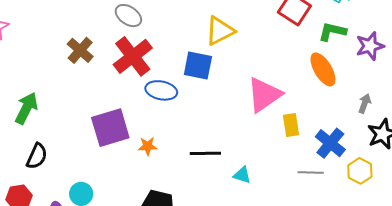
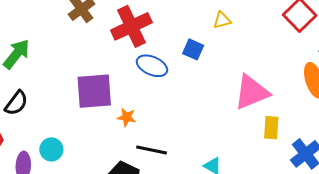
yellow triangle: (220, 31) -> (222, 20), size x0.6
blue square: (198, 66) -> (193, 49), size x0.7
black line: (205, 153) -> (152, 150), moved

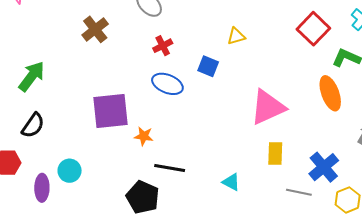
red cross: (131, 26) -> (163, 46), moved, size x0.5
yellow rectangle: (271, 128) -> (275, 153), moved

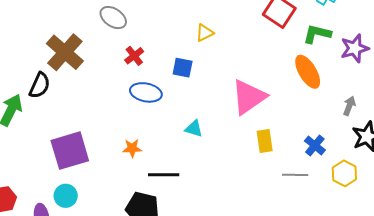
brown cross: (95, 29) -> (65, 52), size x1.4
purple square: (111, 111) -> (70, 151), moved
black semicircle: (33, 125) -> (40, 85), moved
blue cross: (324, 167) -> (315, 145), size x0.7
cyan triangle: (231, 182) -> (194, 129), moved

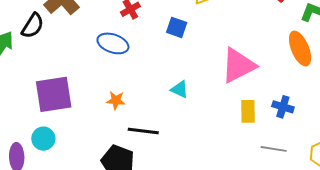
blue ellipse: (146, 92) -> (113, 43), moved
blue cross: (315, 145) -> (283, 107), moved, turned -30

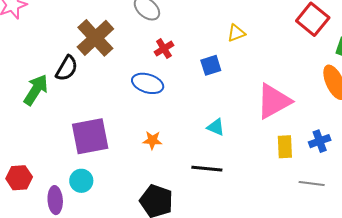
blue square: (177, 27) -> (211, 65), turned -35
blue cross: (283, 107) -> (320, 141), turned -35
black line: (143, 131) -> (207, 169), moved

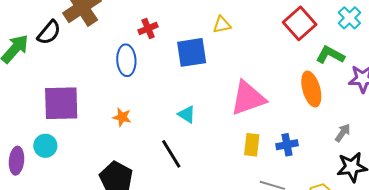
blue square: (211, 65) -> (192, 52), size x1.5
blue ellipse: (148, 83) -> (126, 60), turned 60
black line: (207, 169) -> (171, 154), turned 44

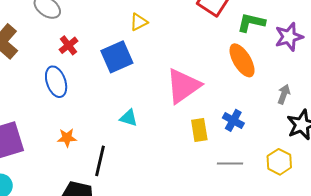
blue cross: (287, 145) -> (233, 120), turned -35
black line: (171, 154) -> (100, 161), moved, turned 60

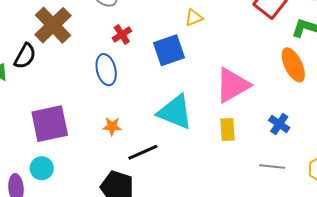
cyan triangle: (129, 118) -> (175, 112), size x2.0
yellow rectangle: (199, 130) -> (228, 130), moved
black line: (100, 161) -> (143, 152), turned 48

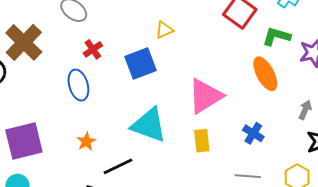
orange star: (112, 126) -> (86, 142), turned -30

